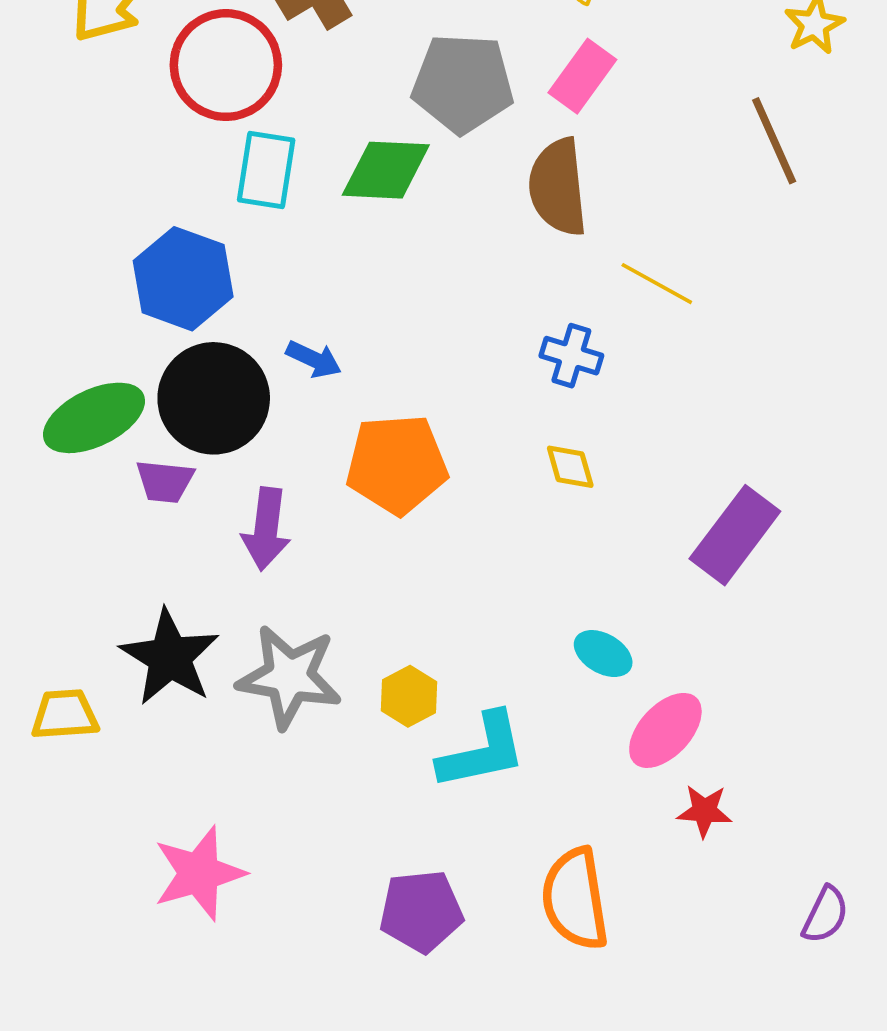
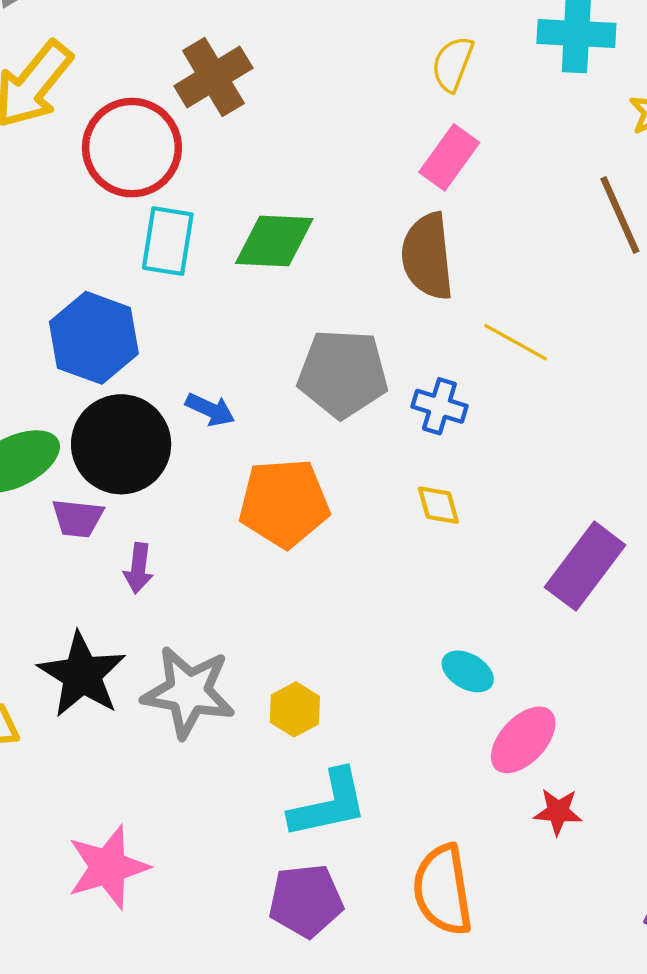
gray pentagon: (463, 83) -> (343, 374), moved
purple arrow: (266, 529) -> (138, 568), moved, size x0.7
cyan L-shape: (482, 751) -> (329, 804), moved

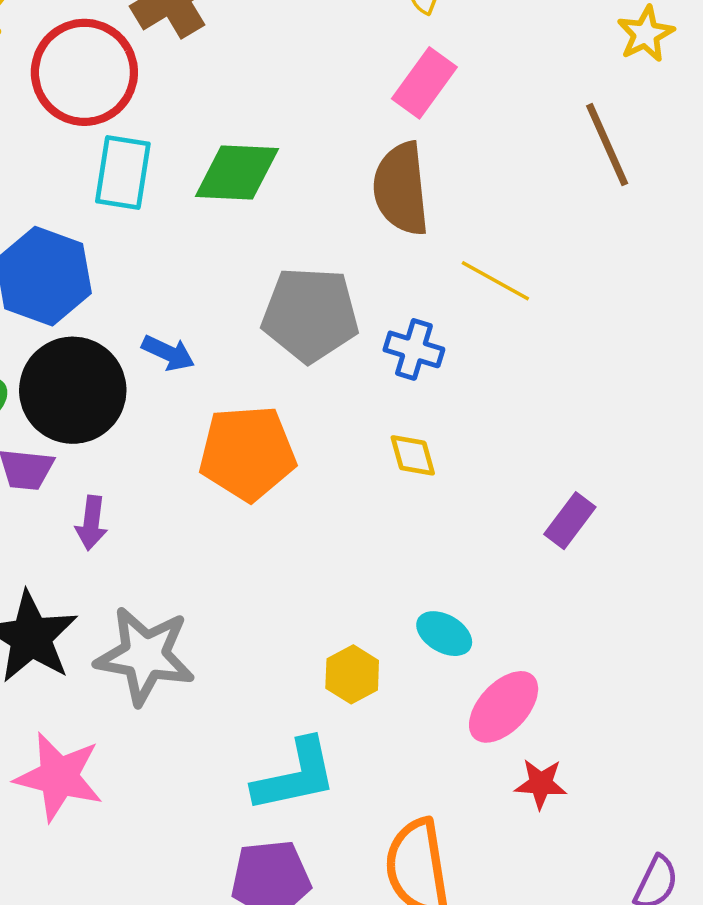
purple rectangle: (585, 566) -> (570, 521), size x0.6
yellow hexagon: (295, 709) -> (352, 674), moved
pink star: (108, 867) -> (59, 777), moved, turned 30

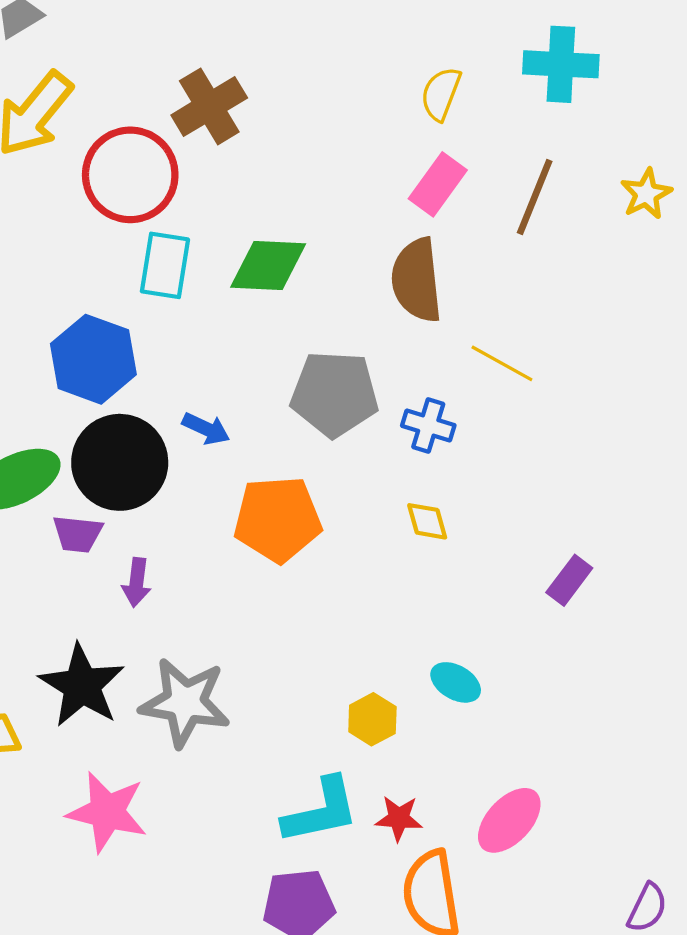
yellow star: (646, 34) -> (646, 194), moved
brown line: (607, 145) -> (535, 197), moved, turned 46
pink ellipse: (504, 707) -> (509, 820), moved
red star: (541, 784) -> (399, 818), moved

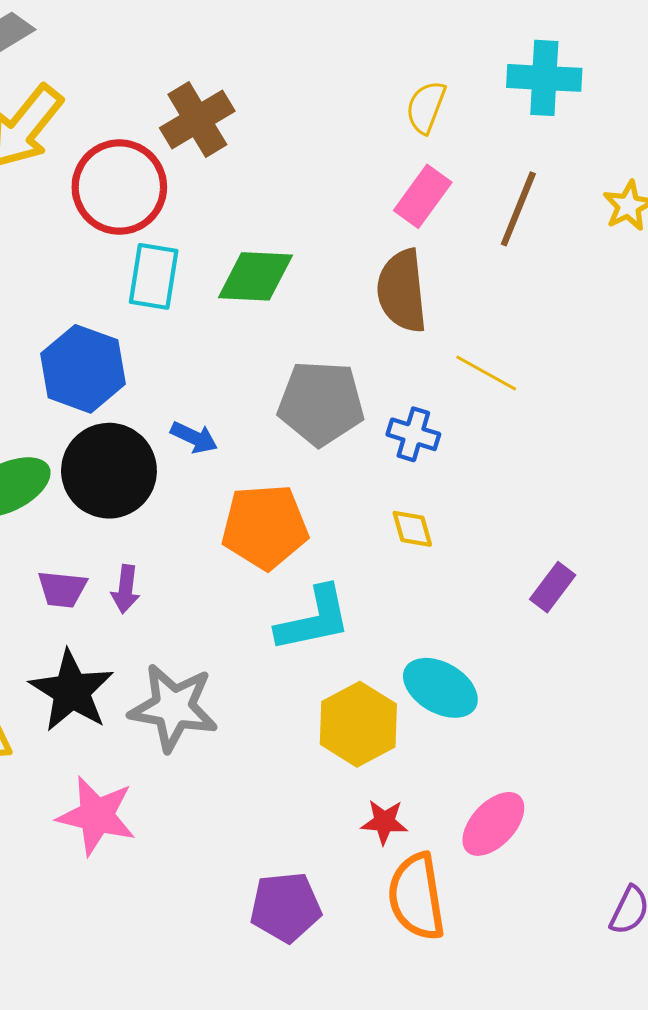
purple trapezoid: (78, 534) -> (62, 589), moved
cyan ellipse: (456, 682) -> (440, 688), size x1.5
yellow hexagon: (372, 719) -> (358, 724), size x1.6
cyan L-shape: (321, 811) -> (314, 619), moved

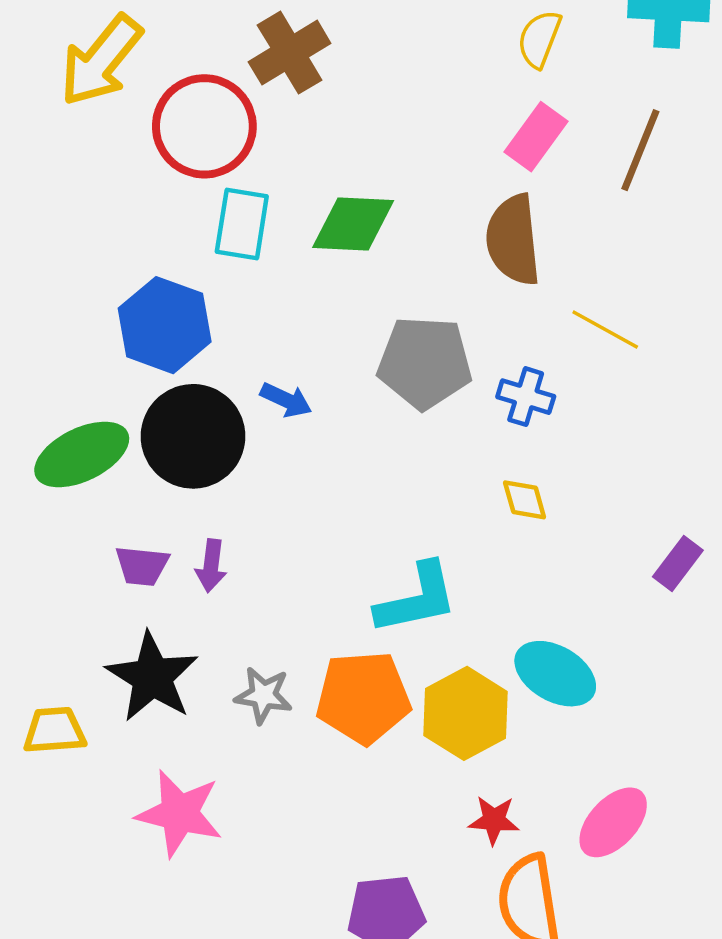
orange pentagon: (265, 527) -> (363, 697), moved
gray star: (173, 708) -> (263, 695), size x0.6

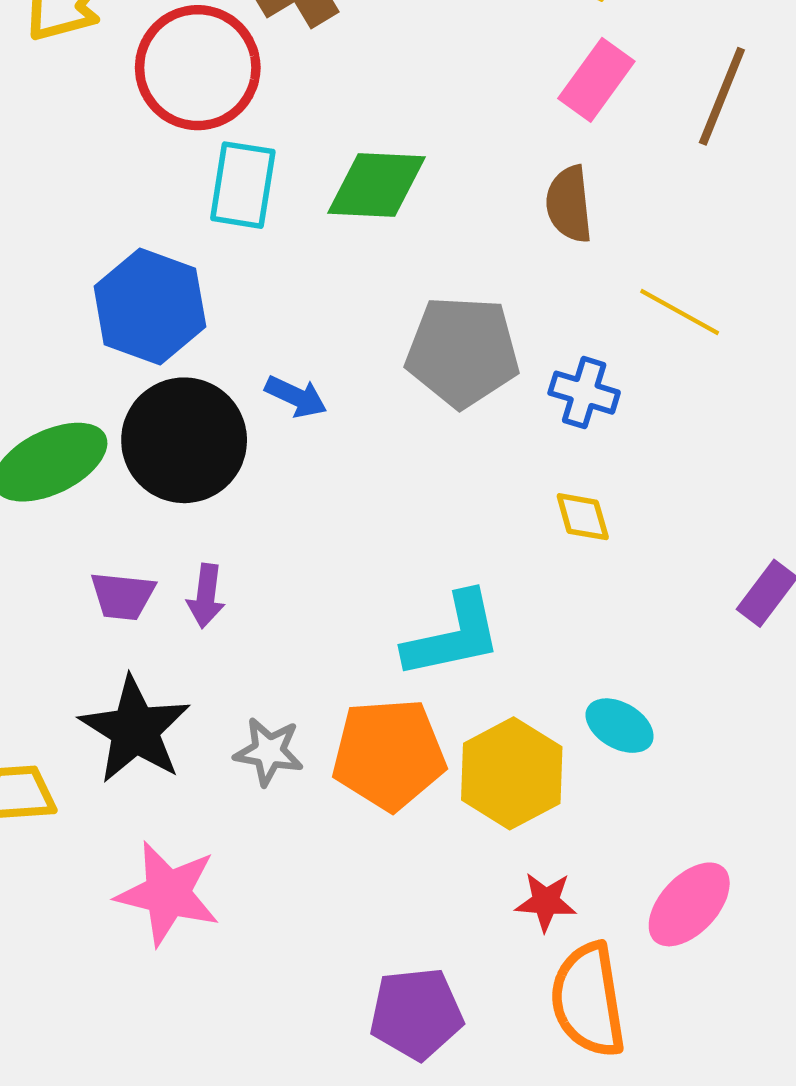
brown semicircle: (513, 240) -> (569, 204), size x0.7
cyan ellipse: (555, 674) -> (620, 726), size x0.7

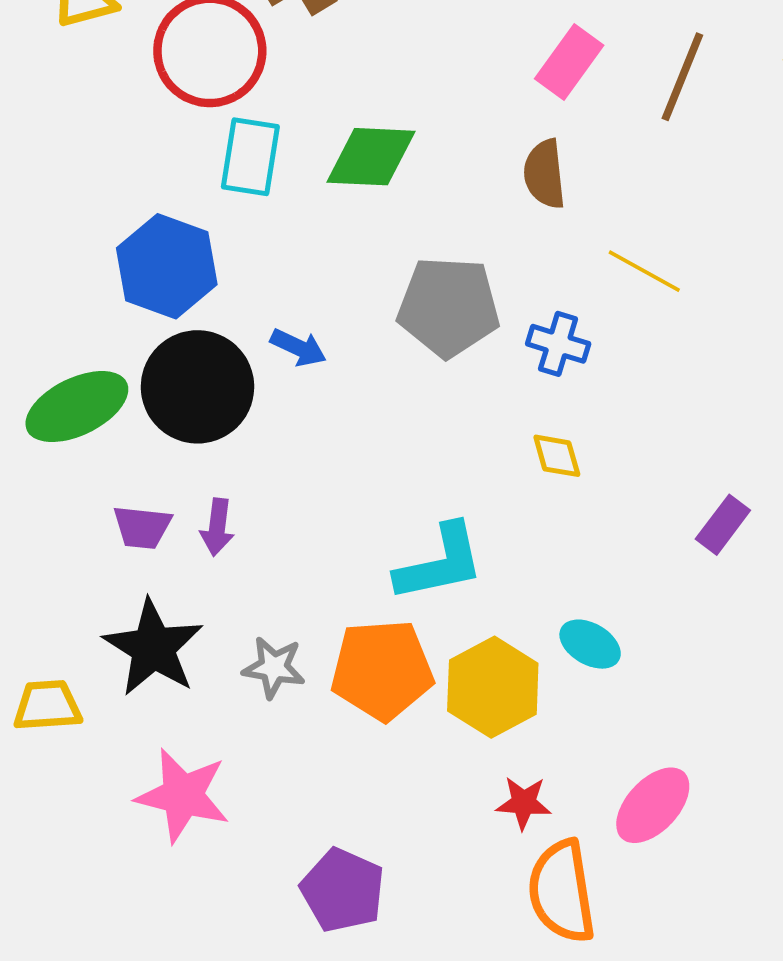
purple pentagon: (416, 1014) -> (343, 890), moved, turned 30

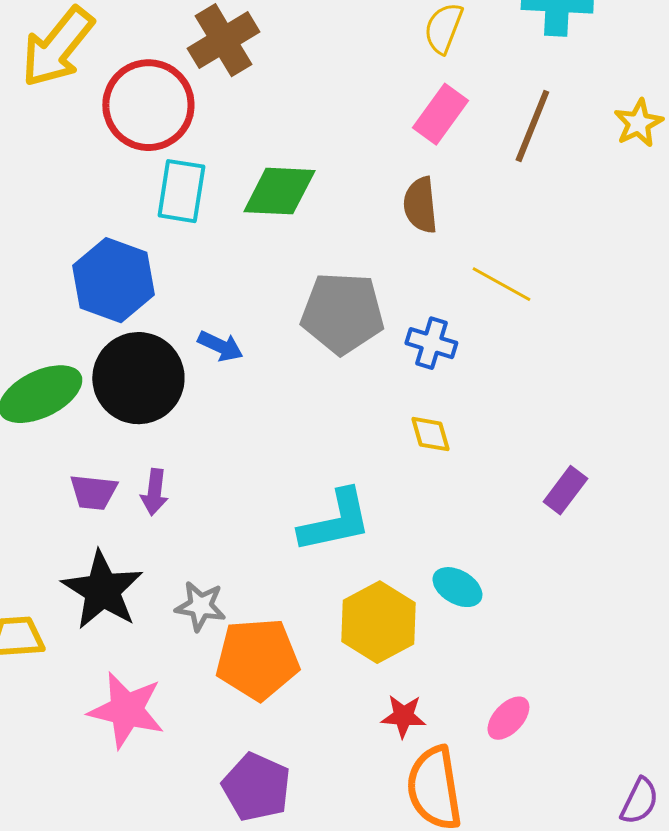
orange pentagon: (382, 670) -> (257, 659), moved
pink ellipse: (653, 805) -> (508, 718), size x0.7

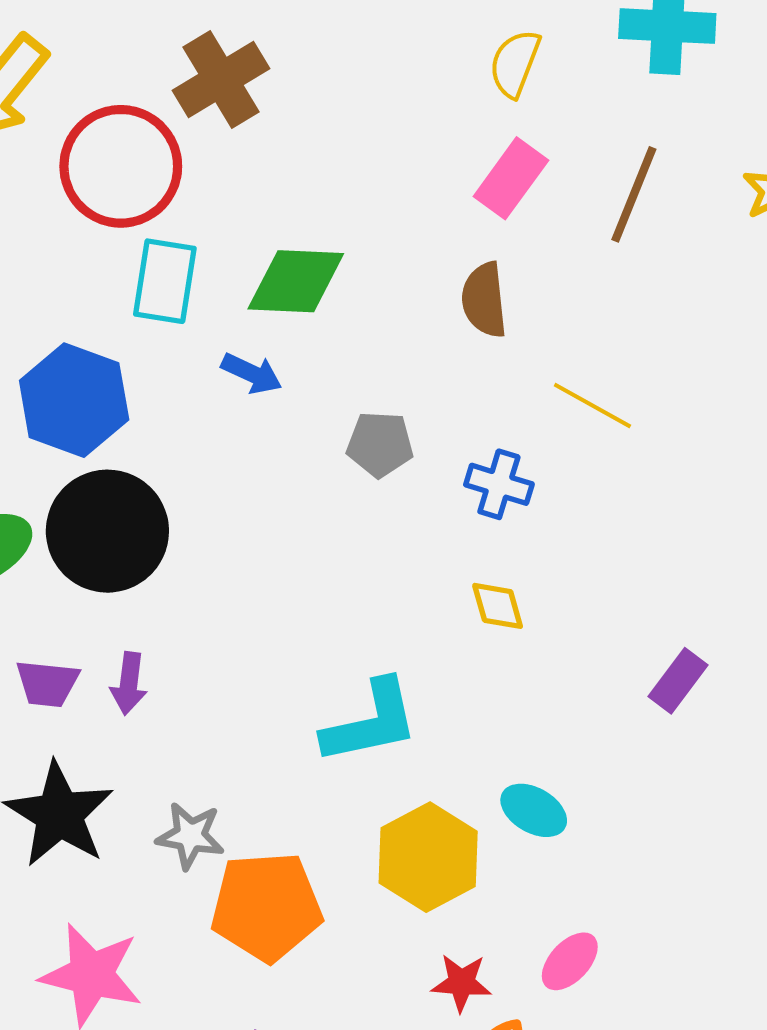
gray pentagon: (342, 313) -> (380, 444), size x0.6
blue arrow: (220, 346) -> (252, 373), moved
pink ellipse: (508, 718) -> (570, 961), moved

